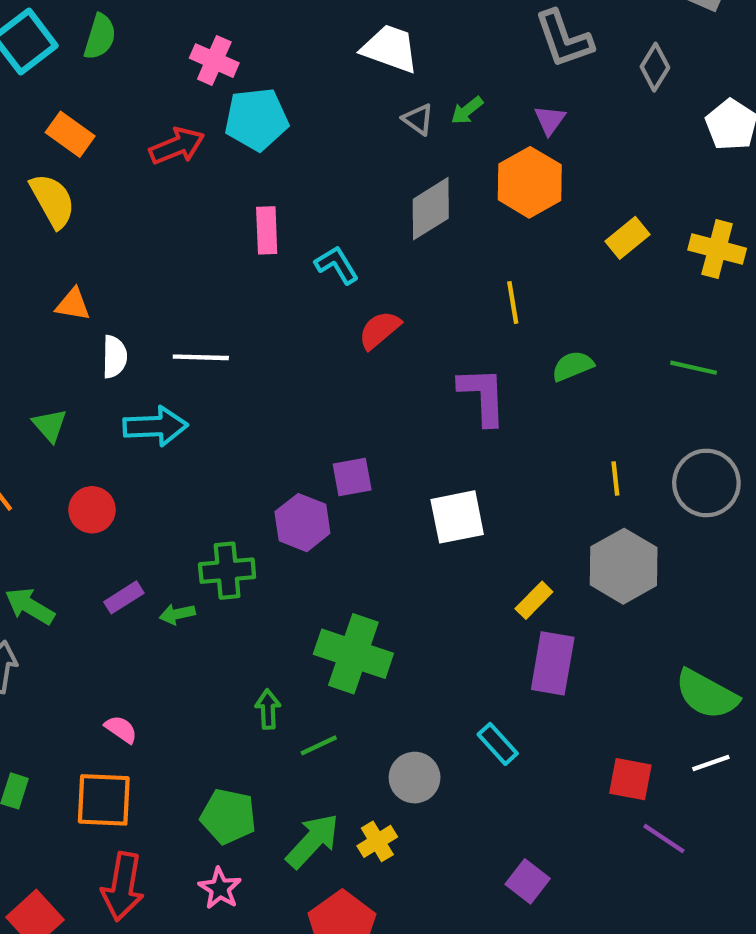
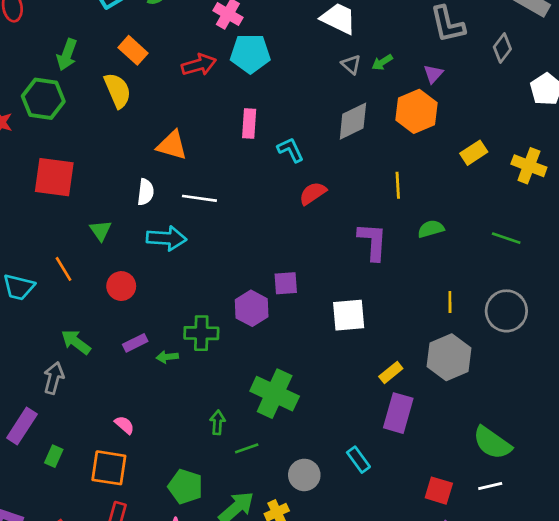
orange triangle: (73, 304) -> (172, 145), moved, size x1.4

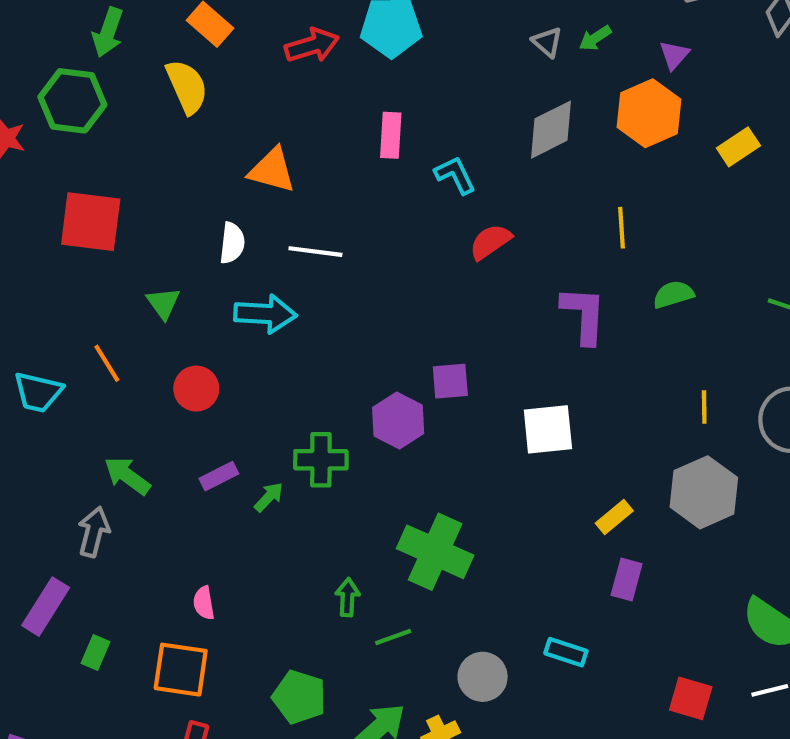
yellow rectangle: (474, 153) -> (738, 147), moved
green arrow: (167, 357) -> (269, 497), turned 140
purple rectangle: (398, 413) -> (627, 579), size x0.7
pink semicircle: (124, 425) -> (204, 603), turned -140
cyan rectangle: (358, 460) -> (566, 652), turned -35

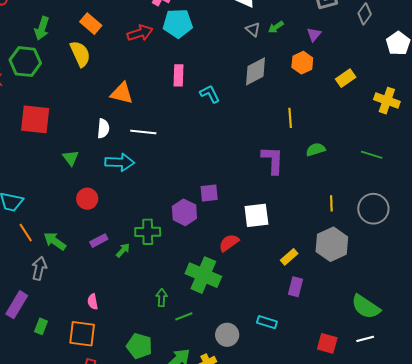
orange hexagon: (649, 113) -> (302, 63), size x0.7
red semicircle: (490, 242) -> (229, 243), moved
orange line: (107, 363) -> (26, 233), moved

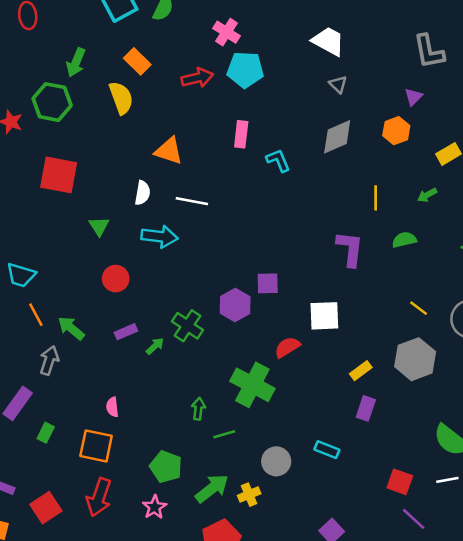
green arrow: (276, 27) -> (427, 195), moved
yellow line: (331, 203) -> (419, 308), turned -56
green cross: (148, 232) -> (188, 326), turned 30

